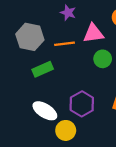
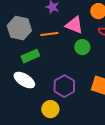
pink triangle: (93, 33) -> (74, 25), turned 30
white ellipse: (45, 111) -> (24, 80), moved

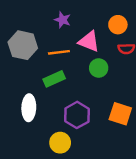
green rectangle: (30, 56) -> (54, 79), moved
white ellipse: (24, 80) -> (29, 108), turned 60

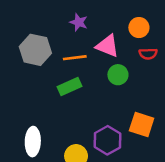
white ellipse: (29, 108) -> (33, 142), moved
purple hexagon: (77, 115) -> (107, 140), moved

